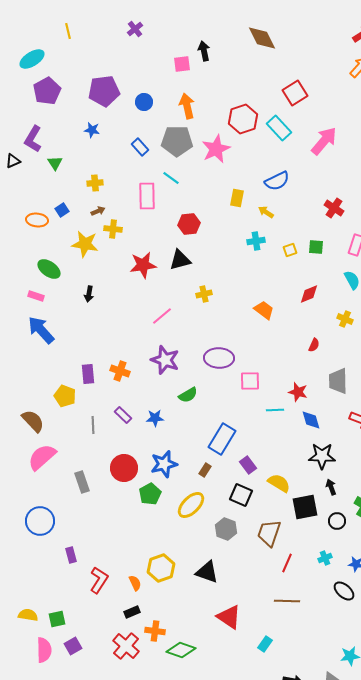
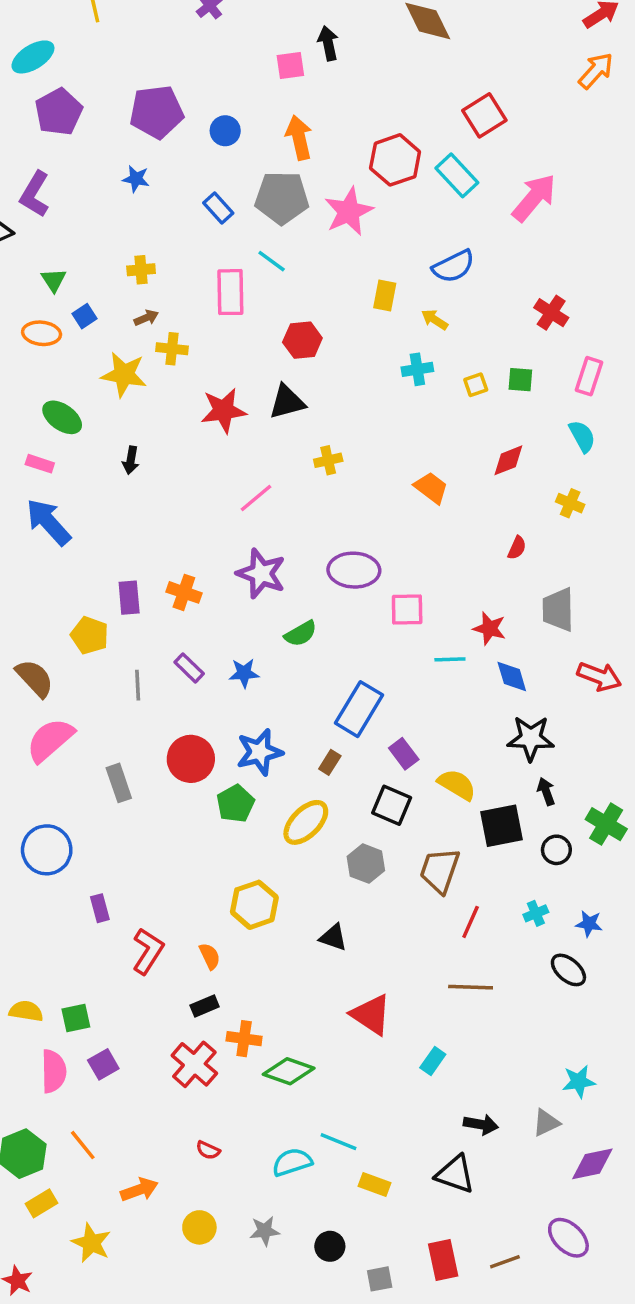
green triangle: (55, 163) -> (54, 280), moved
yellow hexagon: (161, 568) -> (254, 905), moved
black triangle: (207, 572) -> (333, 937), size x0.7

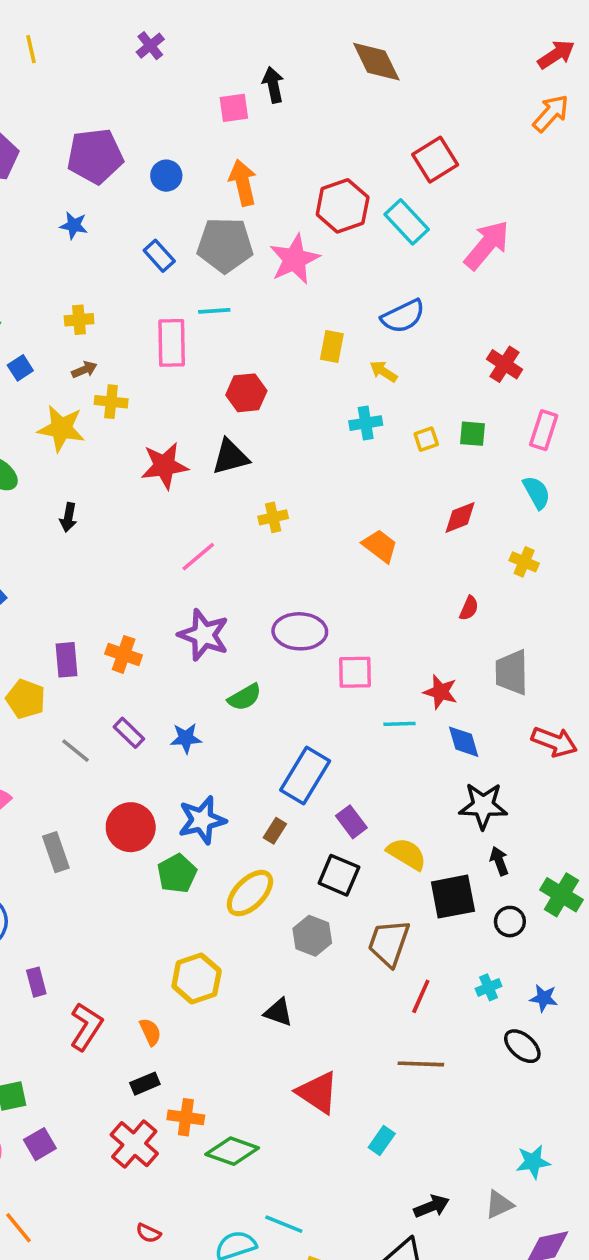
cyan line: (272, 261) -> (214, 311), turned -40
gray line: (138, 685) -> (75, 751), turned -48
black arrow: (481, 1124) -> (432, 1206), turned -32

